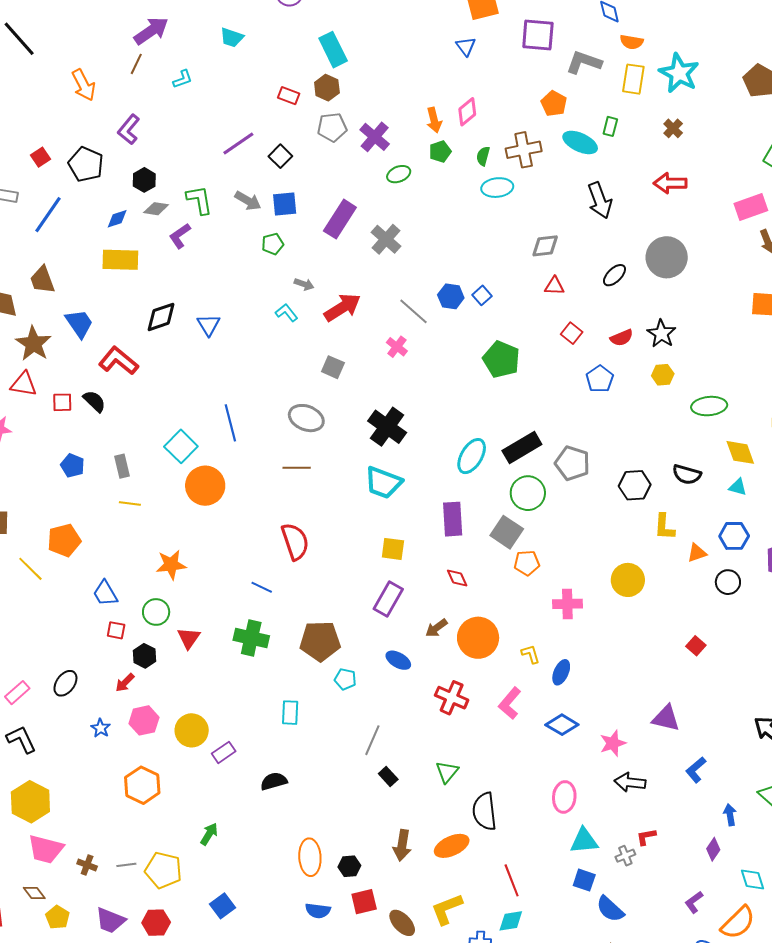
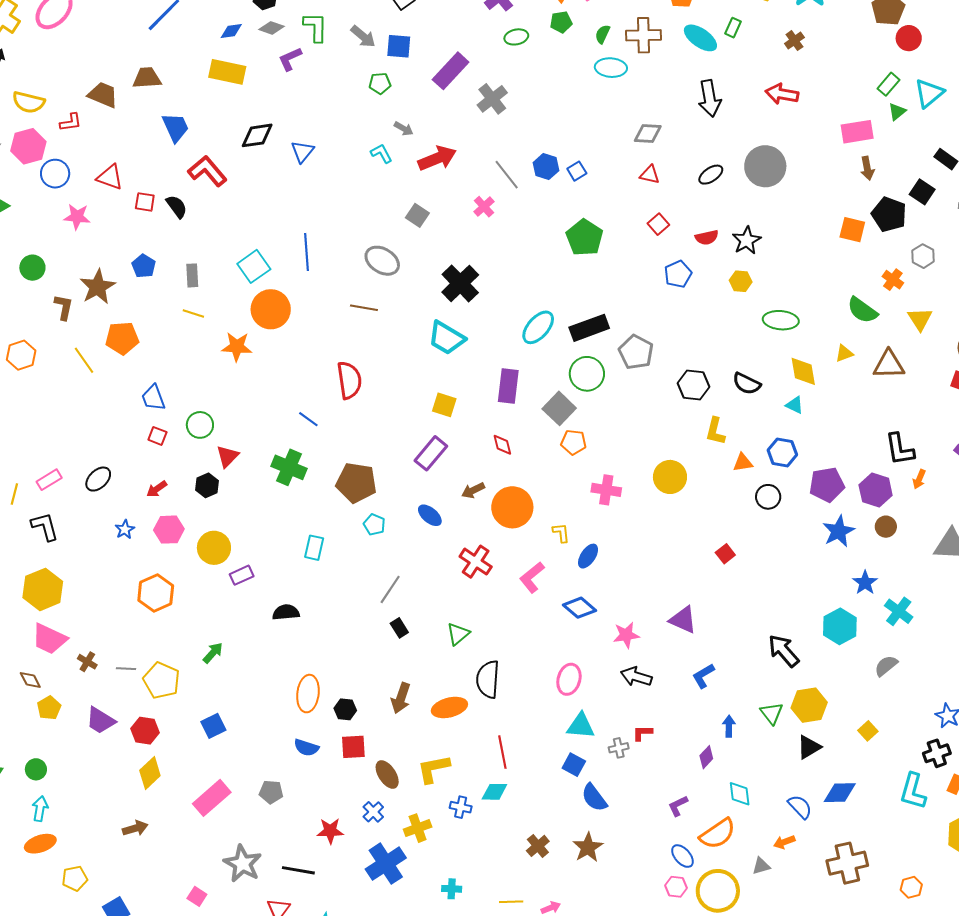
brown trapezoid: (42, 280) -> (147, 78), turned 96
brown star: (33, 344) -> (98, 287), moved
orange star: (171, 565) -> (237, 347), moved
black hexagon: (145, 656) -> (207, 485), moved

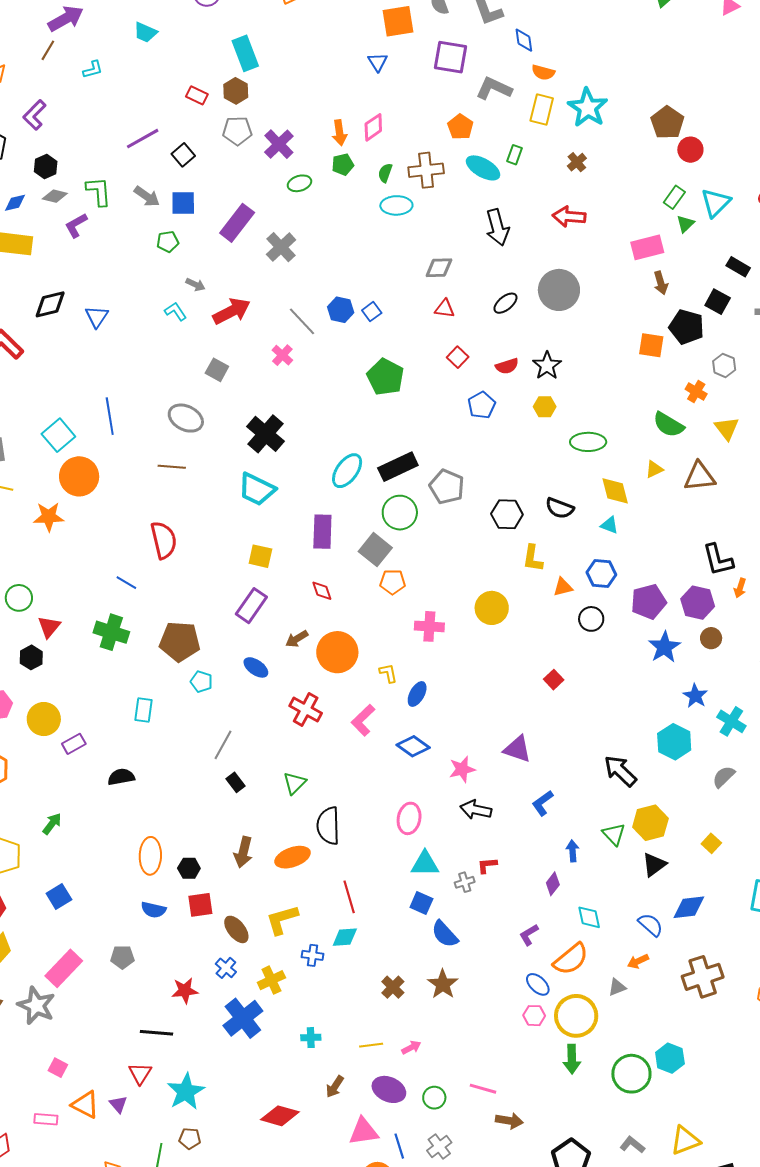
gray star: (243, 864) -> (36, 1006), moved

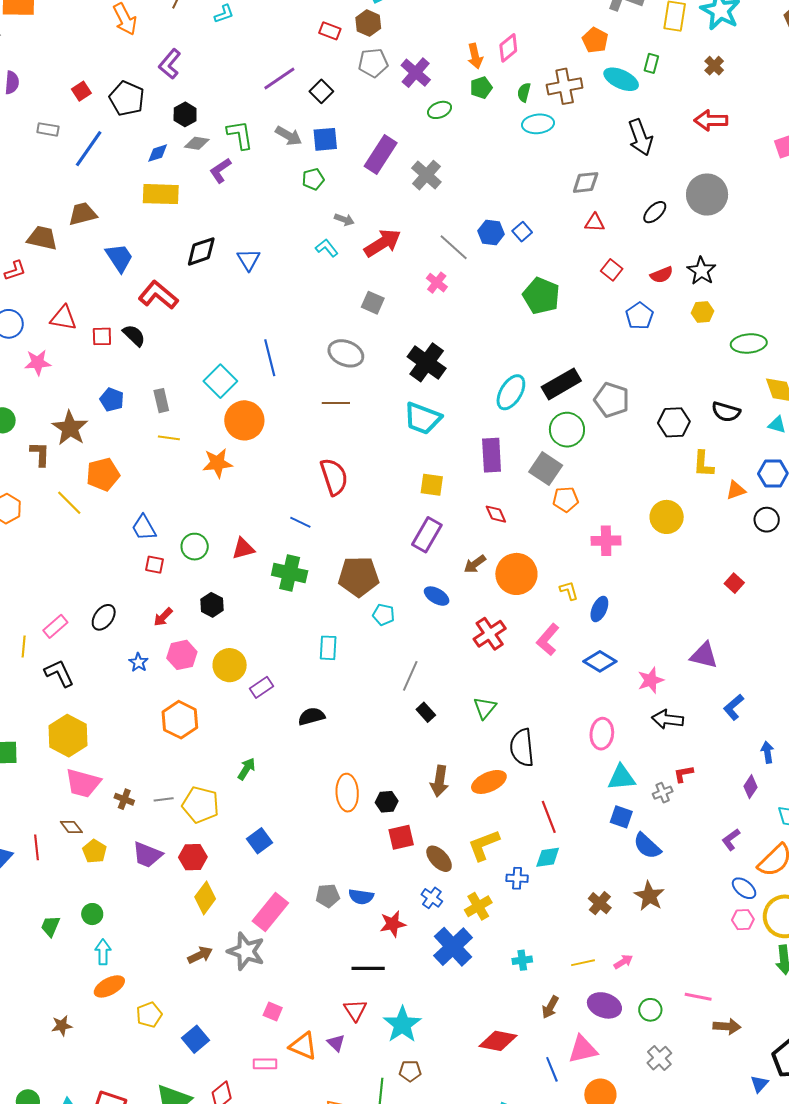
red triangle: (49, 627) -> (243, 549), moved, turned 40
red cross: (306, 709) -> (490, 634), turned 32
blue semicircle: (154, 910) -> (361, 897), moved
blue line: (399, 1146) -> (552, 1069), moved

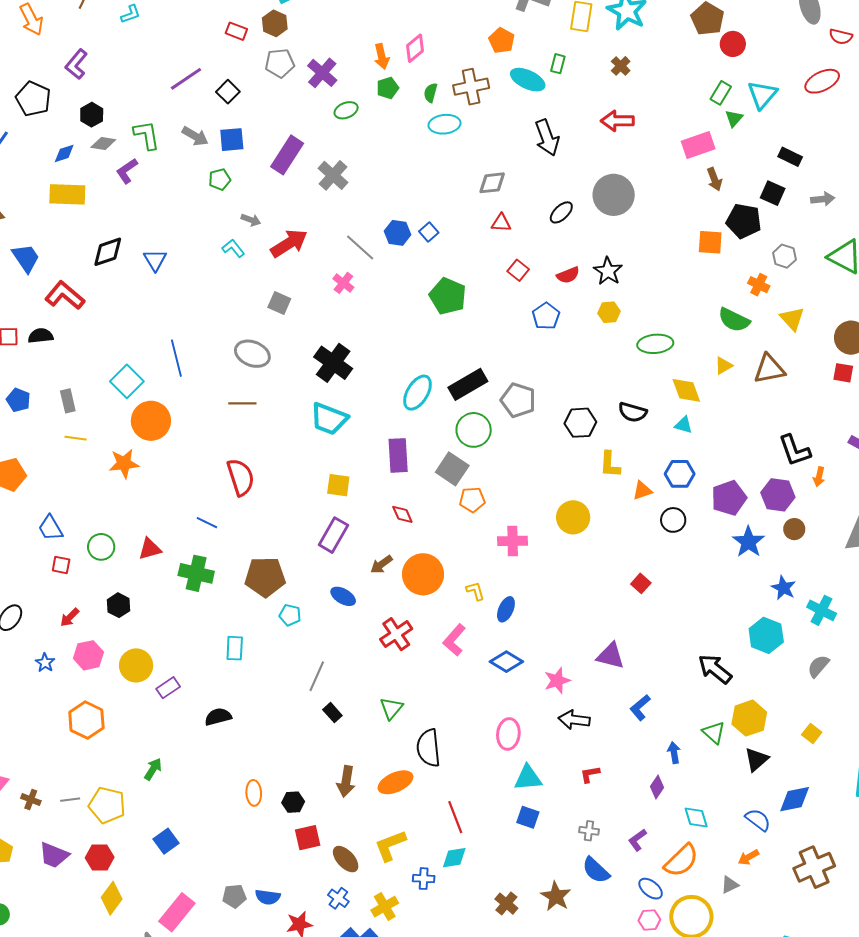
black semicircle: (134, 335) -> (41, 336), turned -50
orange ellipse: (347, 793) -> (254, 793), size x0.7
gray cross: (663, 793) -> (589, 831), moved, turned 30
blue semicircle: (647, 846) -> (596, 870), moved

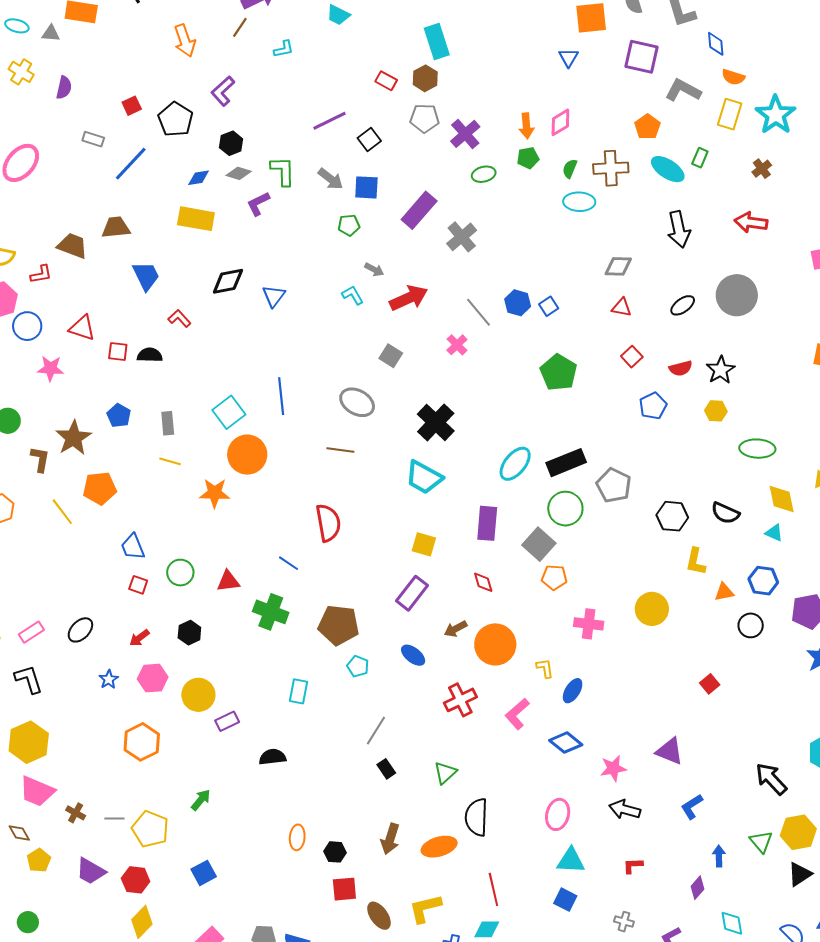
red L-shape: (65, 295) -> (179, 318), size x0.6

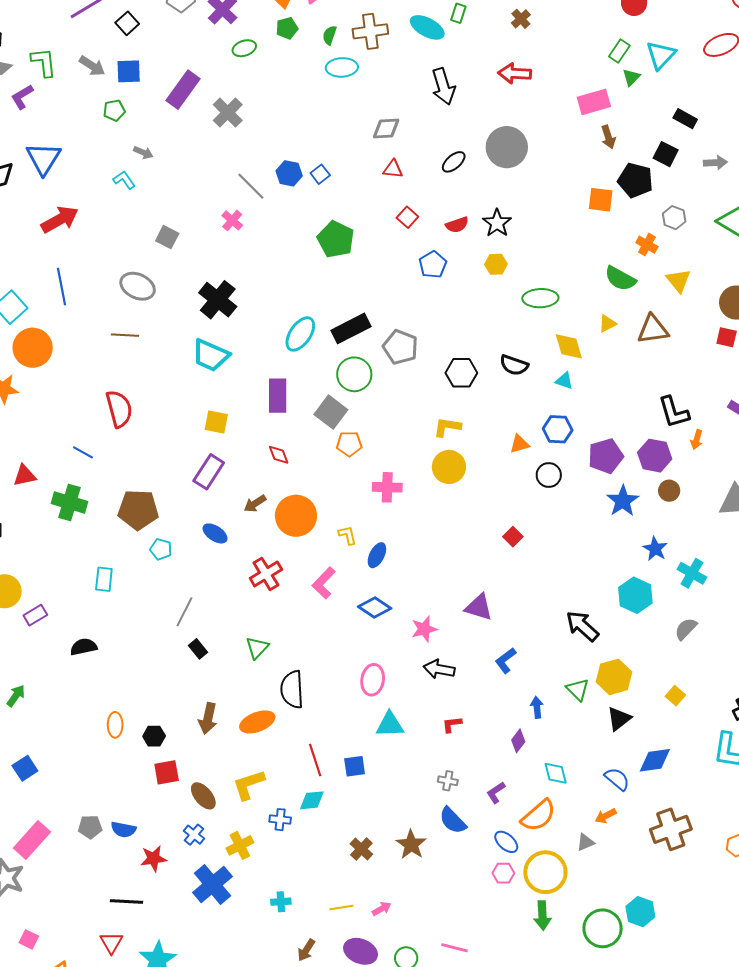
blue triangle: (274, 296) -> (43, 158), moved, size x1.5
red arrow: (409, 298) -> (60, 219), moved
yellow L-shape: (696, 562) -> (447, 427), moved, turned 92
blue square: (565, 900) -> (355, 766), moved, turned -30

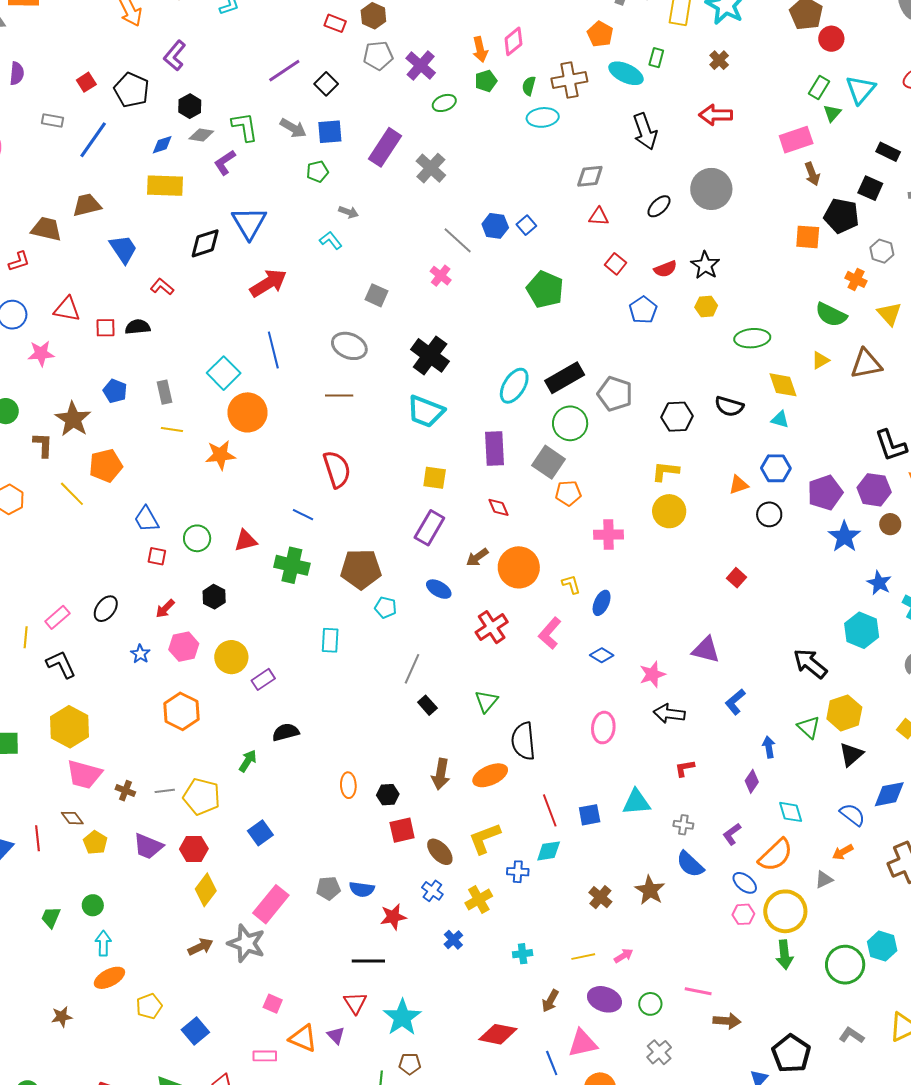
blue diamond: (375, 607) -> (602, 655), size x0.7
black semicircle: (84, 647) -> (286, 732), moved
cyan triangle: (390, 725) -> (636, 802), moved
blue cross: (212, 884) -> (453, 940), size x0.5

